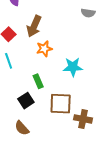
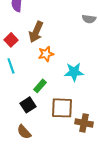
green rectangle: (38, 81) -> (40, 86), turned 64

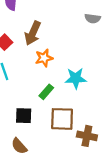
green rectangle: (40, 86) -> (46, 92), moved
black square: (28, 105) -> (24, 116), turned 35

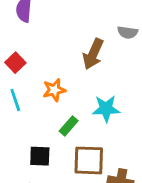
brown arrow: (33, 33) -> (93, 54), moved
orange star: (44, 58) -> (54, 90), moved

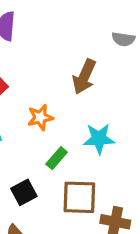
gray semicircle: (128, 32) -> (123, 39), moved
black square: (40, 156) -> (24, 192), turned -30

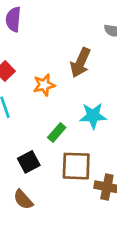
orange star: (40, 117) -> (44, 85), moved

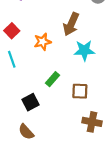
cyan star: (93, 116) -> (84, 50), moved
brown square: (76, 166) -> (80, 91), moved, size x0.7

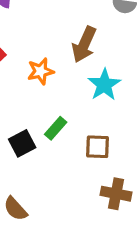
cyan star: (84, 50) -> (104, 85), turned -30
black square: (30, 102) -> (22, 143), moved

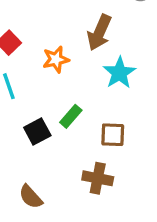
brown cross: (116, 194) -> (98, 178), moved

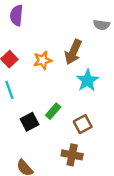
orange star: (56, 59) -> (42, 60), moved
brown square: (113, 135) -> (83, 124), turned -30

